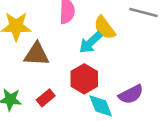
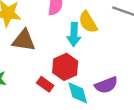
cyan arrow: (90, 43) -> (74, 34), turned -50
red rectangle: (46, 98) -> (45, 84), moved, turned 70

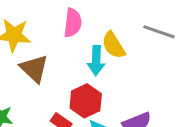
brown triangle: (24, 40) -> (34, 69), turned 35

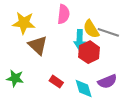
gray line: (159, 32) -> (108, 32), moved
red hexagon: (86, 101) -> (89, 52), moved

